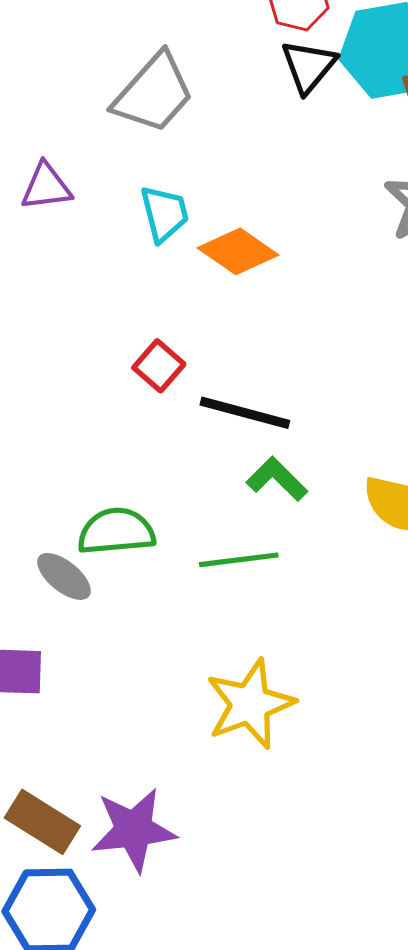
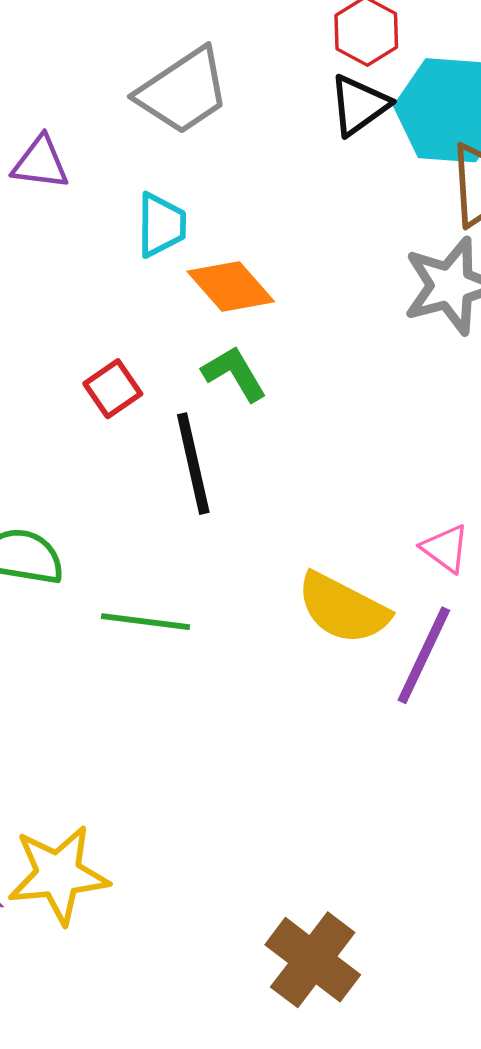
black line: (245, 413) -> (193, 464), turned 48
green L-shape: (277, 479) -> (234, 374), moved
yellow star: (250, 704) -> (58, 875), moved

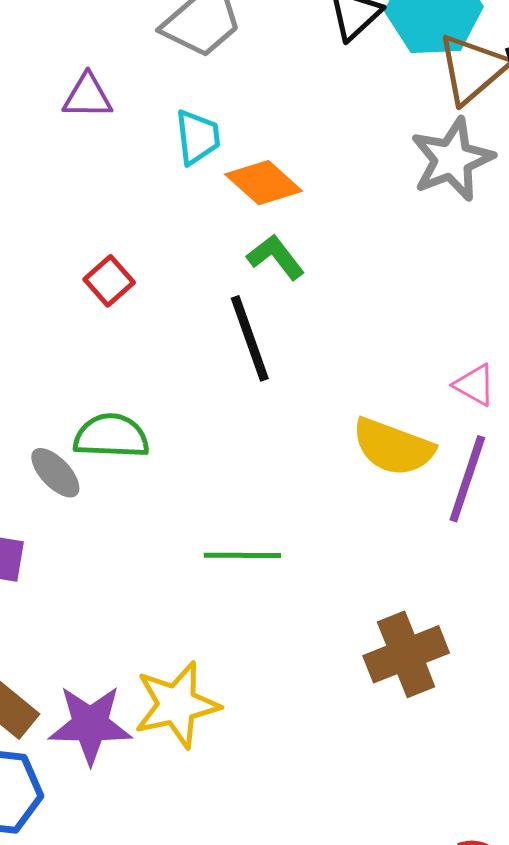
red square: (113, 389) -> (109, 281), moved
green line: (146, 622) -> (242, 555), moved
brown cross: (313, 960) -> (406, 654), moved, turned 38

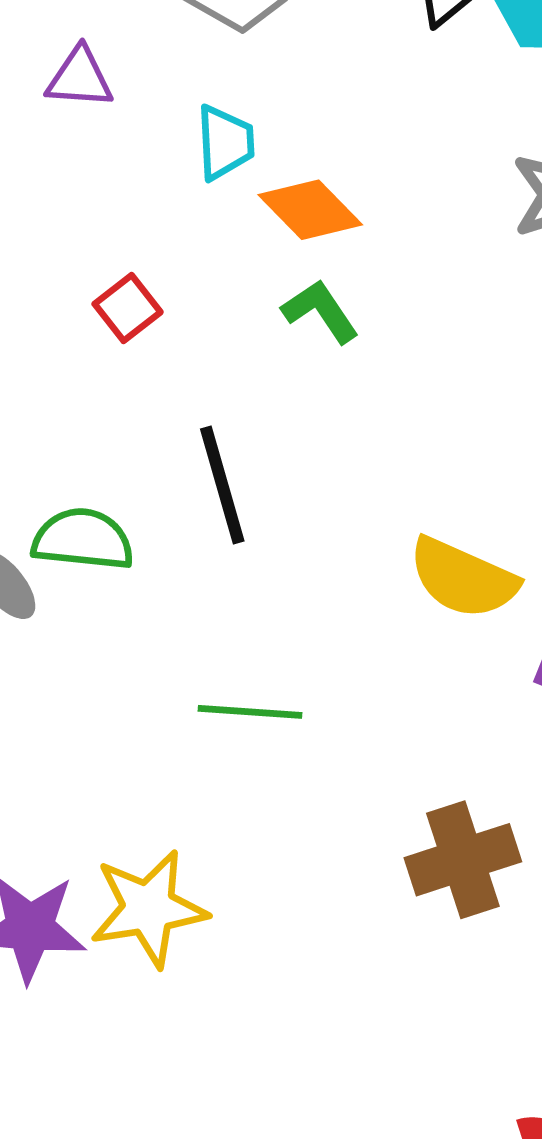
red square: (109, 281) -> (128, 308), moved
black line: (250, 338) -> (222, 485), moved

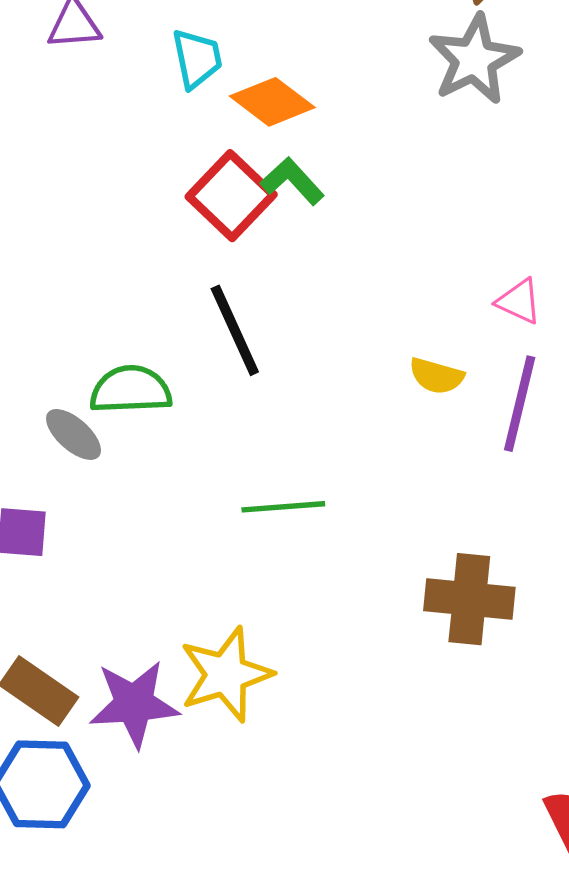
red square: (128, 308) -> (231, 196), moved, size x1.6
yellow semicircle: (463, 578) -> (436, 376), size x0.6
brown cross: (463, 860) -> (469, 599), turned 32

